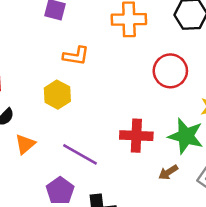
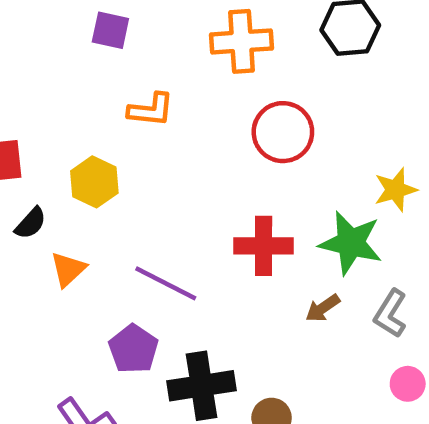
red circle: (170, 71) -> (283, 132), moved
yellow hexagon: (57, 95) -> (94, 182), moved

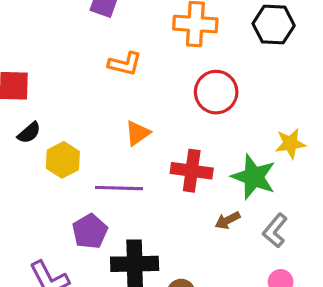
yellow hexagon: (94, 182) -> (63, 160), moved
orange triangle: (68, 269) -> (138, 133), moved
purple line: (166, 283) -> (119, 188), turned -33

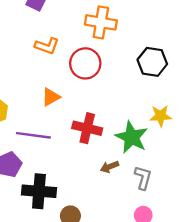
black hexagon: (274, 25) -> (152, 62), moved
red circle: (216, 92) -> (85, 63), moved
gray L-shape: (275, 231) -> (143, 178), turned 150

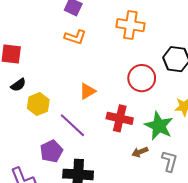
orange L-shape: (47, 46) -> (75, 37), moved
red circle: (85, 63) -> (142, 78), moved
purple line: (33, 135) -> (72, 125), turned 36

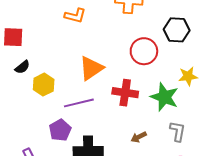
orange triangle: (87, 91) -> (91, 68), size x1.5
purple line: (72, 125) -> (79, 103), turned -52
brown arrow: (140, 152) -> (139, 137), moved

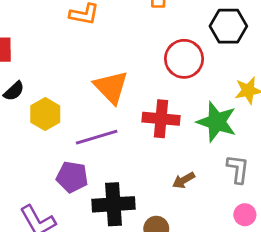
orange triangle: (91, 68) -> (111, 87), turned -36
purple pentagon: (60, 130) -> (72, 177), turned -30

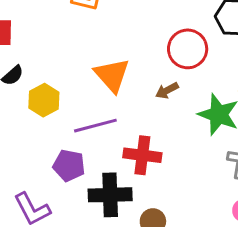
red cross: (161, 119) -> (142, 155), moved
brown arrow: (184, 180) -> (167, 90), moved

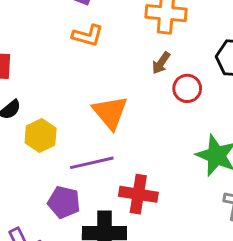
red circle: (188, 49) -> (187, 88), size x0.7
brown arrow: (167, 90) -> (161, 63), moved, turned -30

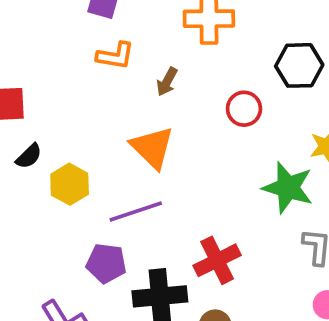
brown arrow: (161, 63) -> (167, 82), moved
red cross: (138, 194) -> (217, 260), moved, turned -30

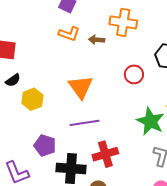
brown arrow: (167, 82) -> (97, 40), moved, turned 56
purple line: (136, 212) -> (85, 123), moved

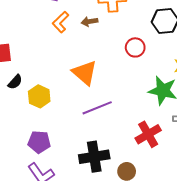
orange L-shape: (69, 34) -> (60, 22), turned 130
purple pentagon: (45, 145) -> (39, 142), moved
red cross: (105, 154) -> (148, 134), moved

